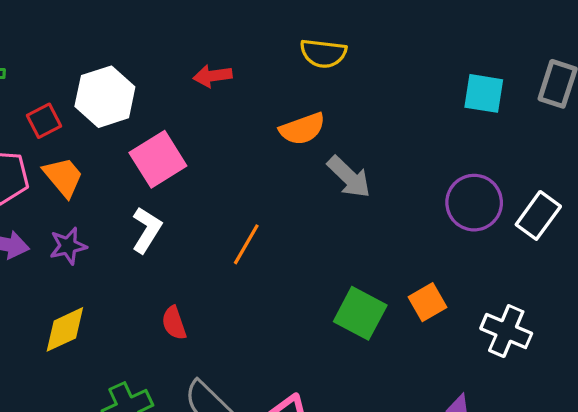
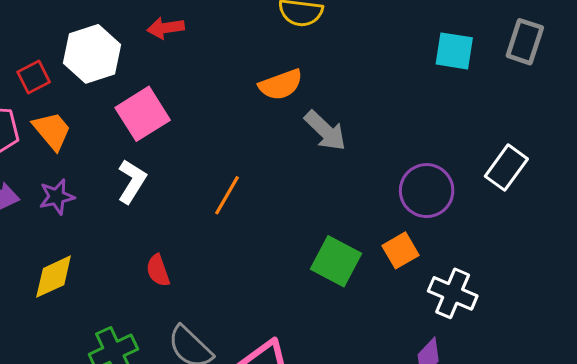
red arrow: (213, 76) -> (166, 28), moved
purple circle: (474, 203) -> (427, 191), moved
white cross: (506, 331) -> (453, 293), moved

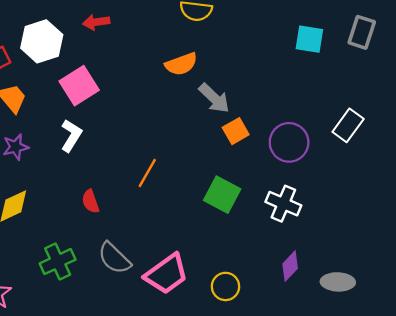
orange line: (227, 195) -> (147, 173), moved
orange square: (400, 250) -> (236, 131), moved
white cross: (453, 293) -> (283, 204), moved

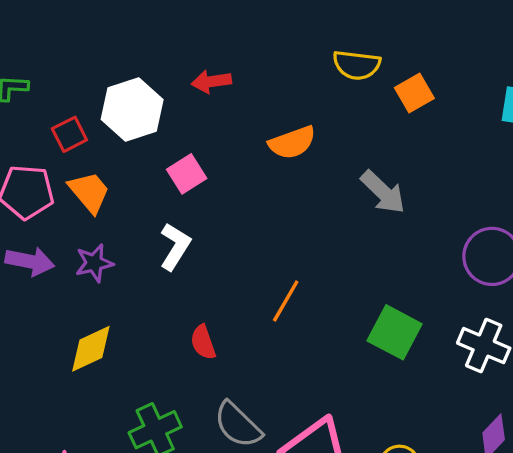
orange semicircle: (181, 64) -> (292, 143), moved
pink square: (79, 86) -> (187, 174), size x0.7
orange square: (236, 131) -> (414, 93), moved

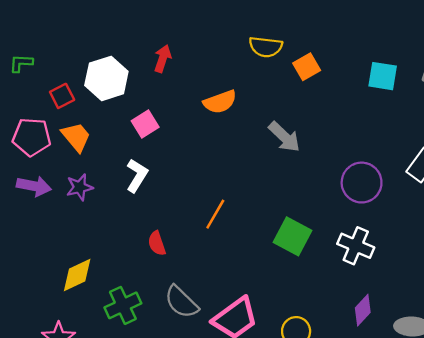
red arrow: (211, 81) -> (163, 59), turned 116
yellow diamond: (91, 349) -> (77, 275), moved

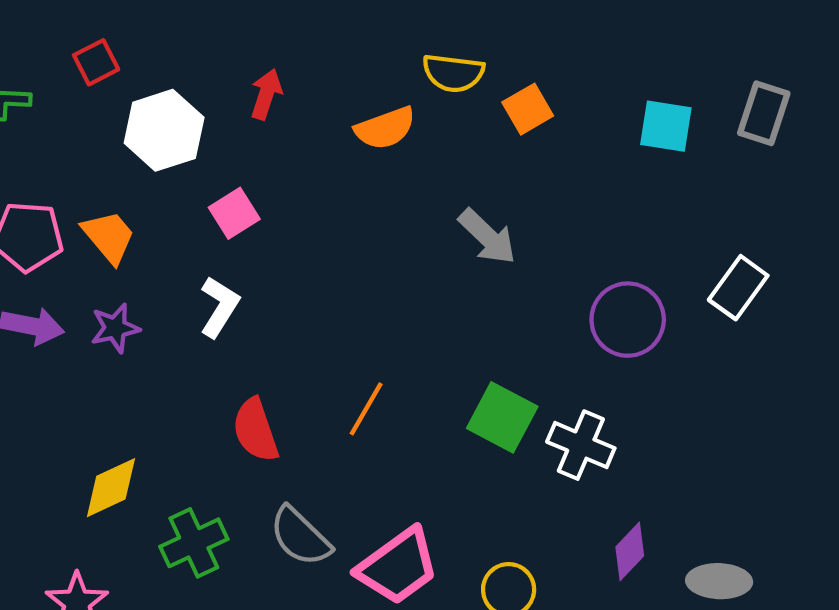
red square: (62, 96) -> (96, 62), moved
orange semicircle: (220, 102) -> (385, 128), moved
orange line: (215, 214) -> (366, 409), moved
red semicircle: (157, 243) -> (256, 430), size x1.4
white cross: (356, 246) -> (581, 445), moved

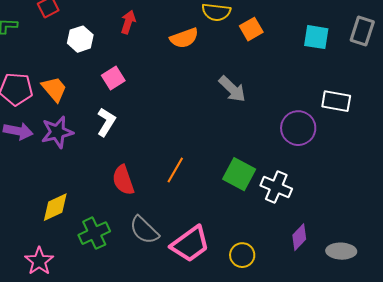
white hexagon: (164, 130) -> (80, 39), size x0.7
white rectangle: (738, 288) -> (336, 101), moved, turned 64
purple star: (115, 328) -> (57, 132), size x1.4

